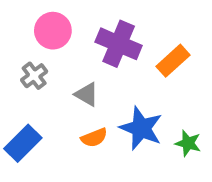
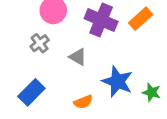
orange rectangle: (173, 61) -> (141, 19), moved
orange semicircle: (94, 138) -> (83, 102), moved

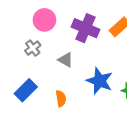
orange semicircle: (83, 102) -> (61, 98), moved, turned -77

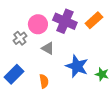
pink circle: (44, 20) -> (38, 24), moved

